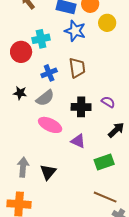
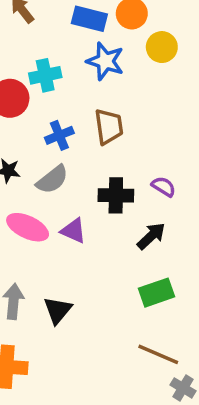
pink ellipse: (50, 125) -> (28, 227), moved
black arrow: (116, 130) -> (151, 236), moved
purple triangle: (78, 141) -> (73, 231), moved

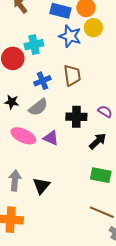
yellow circle: (162, 47) -> (93, 28), moved
green rectangle: (157, 293) -> (101, 175), turned 30

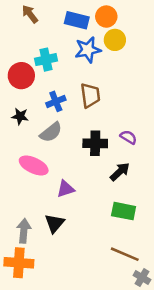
blue star: (70, 36) -> (88, 50), turned -30
black star: (12, 102) -> (20, 116), moved
purple triangle: (51, 138) -> (66, 189), moved, turned -42
gray arrow: (15, 180) -> (24, 231), moved

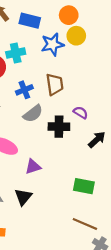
blue rectangle: (77, 20) -> (30, 21), moved
gray semicircle: (51, 132) -> (33, 114), moved
purple semicircle: (128, 137) -> (81, 113), moved
black arrow: (120, 172) -> (97, 140), moved

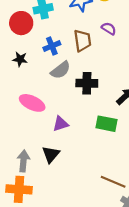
purple semicircle: (81, 113) -> (109, 29), moved
green rectangle: (84, 186) -> (107, 124), moved

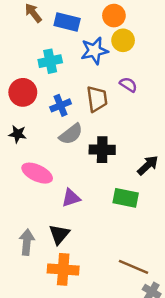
red circle: (21, 23) -> (23, 92), moved
black star: (20, 59) -> (18, 134), moved
orange cross: (19, 189) -> (63, 269), moved

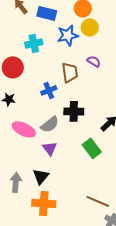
blue cross: (61, 105) -> (49, 90), moved
gray semicircle: (71, 134) -> (50, 124), moved
purple triangle: (71, 198) -> (50, 148), turned -49
green rectangle: (126, 198) -> (92, 148), turned 42

